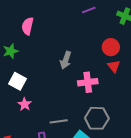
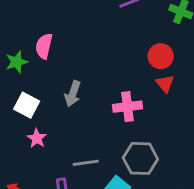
pink semicircle: (28, 26) -> (44, 46), moved
gray arrow: (66, 60) -> (73, 94), moved

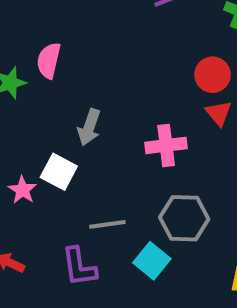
white square: (27, 105) -> (59, 172), moved
pink star: (37, 138) -> (22, 190), moved

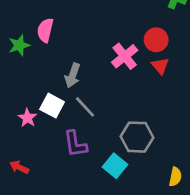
pink cross: (166, 145) -> (125, 56), moved, turned -32
gray line: (107, 224) -> (85, 107), moved, turned 55
purple L-shape: (79, 267) -> (75, 144), moved

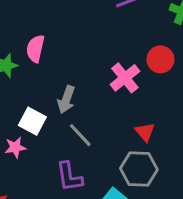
red triangle: (160, 66) -> (145, 132), moved
white square: (52, 106) -> (32, 121), moved
pink star: (27, 118) -> (15, 147), turned 30

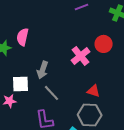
white square: (32, 121) -> (21, 84), turned -30
red triangle: (145, 132) -> (94, 91), turned -32

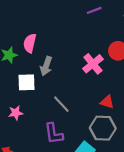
gray arrow: (43, 70) -> (46, 66), moved
white square: (21, 84) -> (27, 82), moved

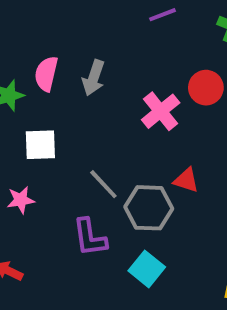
gray arrow: (46, 66) -> (94, 78), moved
gray hexagon: (103, 128) -> (149, 208), moved

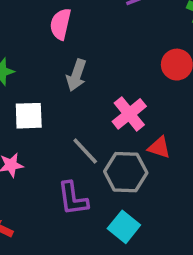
pink semicircle: (46, 74) -> (60, 24), moved
gray arrow: (94, 78) -> (76, 75), moved
pink cross: (161, 111) -> (129, 114), moved

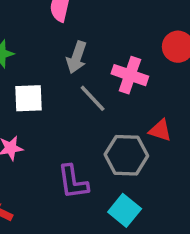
pink cross: (129, 114) -> (130, 75), moved, turned -32
gray line: (85, 151) -> (93, 98), moved

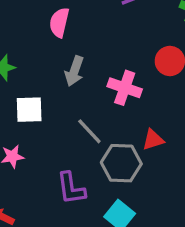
gray line: (93, 98) -> (89, 131), moved
red triangle: (160, 130) -> (153, 140), turned -35

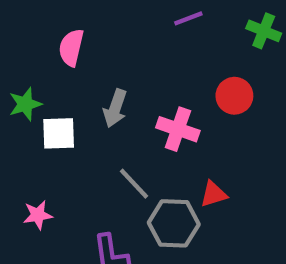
pink semicircle: (59, 22) -> (71, 48), moved
white square: (29, 110) -> (59, 133), moved

